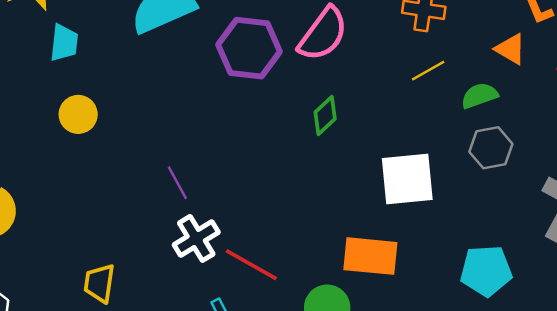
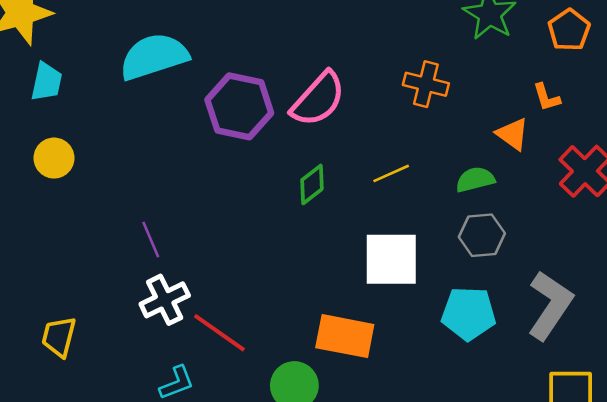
yellow line: (428, 71) -> (391, 173), moved
cyan pentagon: (486, 271) -> (469, 314), moved

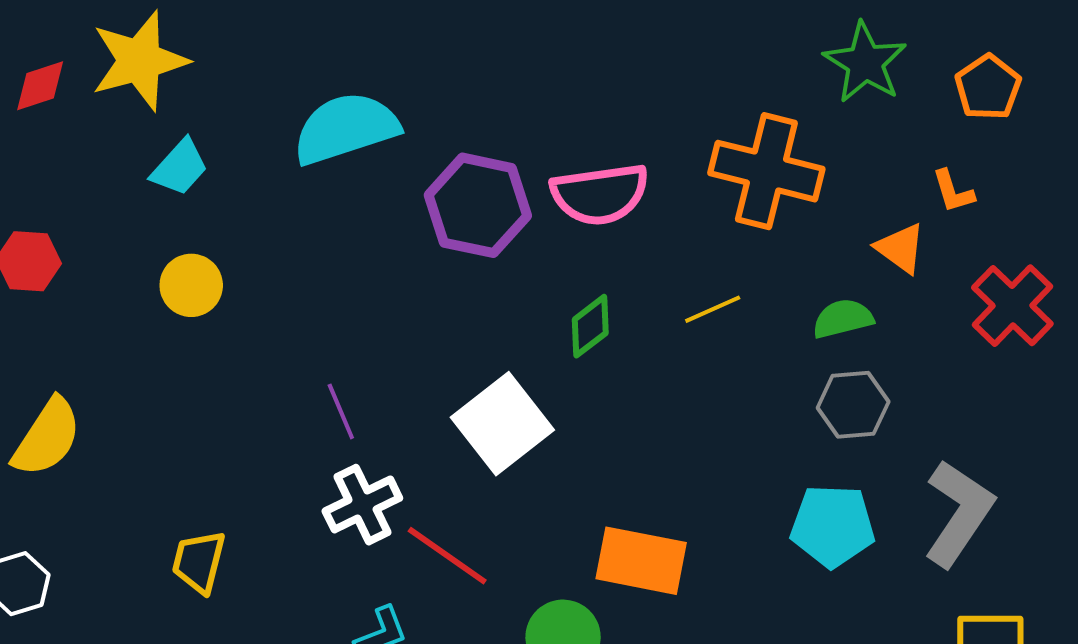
cyan trapezoid: (47, 82) -> (180, 167), turned 30
orange cross: (426, 84) -> (766, 171), size x1.6
pink semicircle: (318, 99) -> (600, 194), turned 40
white square: (391, 259) -> (502, 424), moved, turned -38

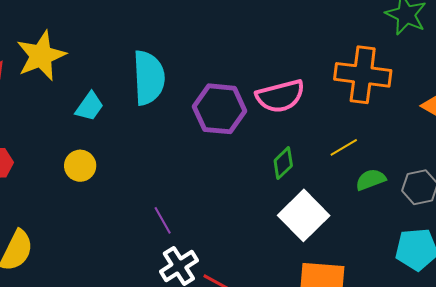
cyan semicircle: (346, 128) -> (149, 78), turned 112
cyan trapezoid: (180, 167) -> (89, 106), moved
green semicircle: (843, 319) -> (371, 180), moved
white square: (502, 424) -> (304, 215), moved

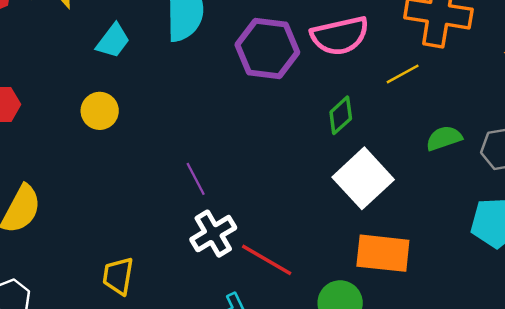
yellow line: (344, 147) -> (403, 74), moved

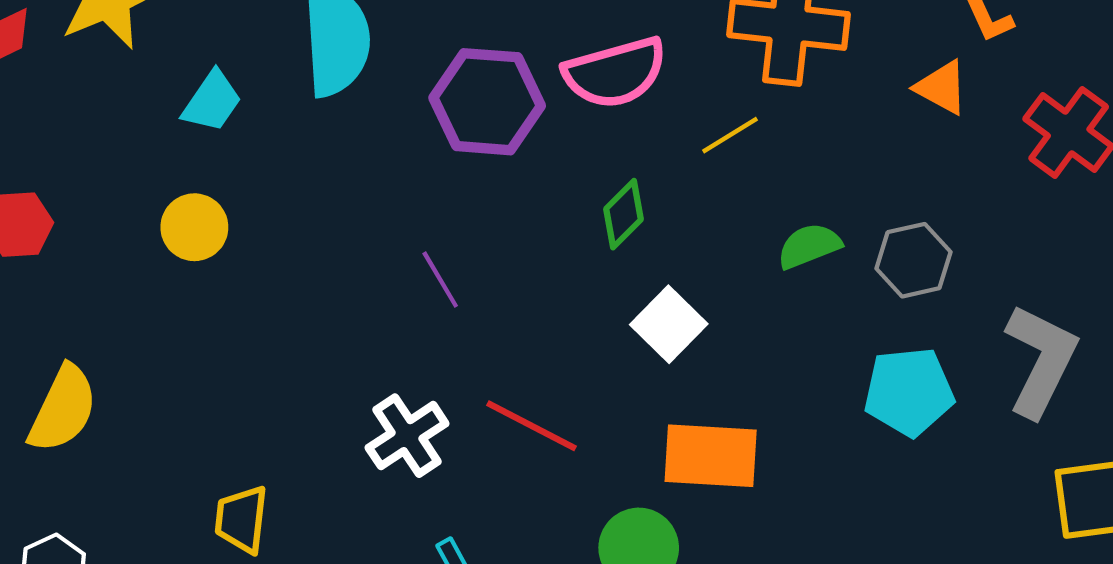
white square: (363, 178) -> (669, 324), size x0.7
purple line: (196, 179) -> (440, 280), moved
red line: (267, 260) -> (532, 426), moved

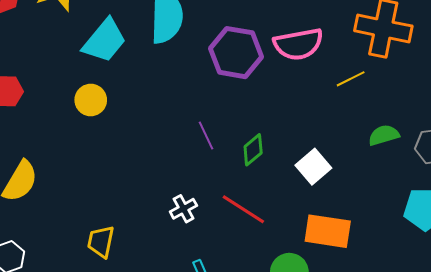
cyan trapezoid: (212, 102) -> (104, 41), size x1.5
green diamond: (624, 214) -> (253, 150), moved
white cross: (407, 436) -> (183, 209), size x0.7

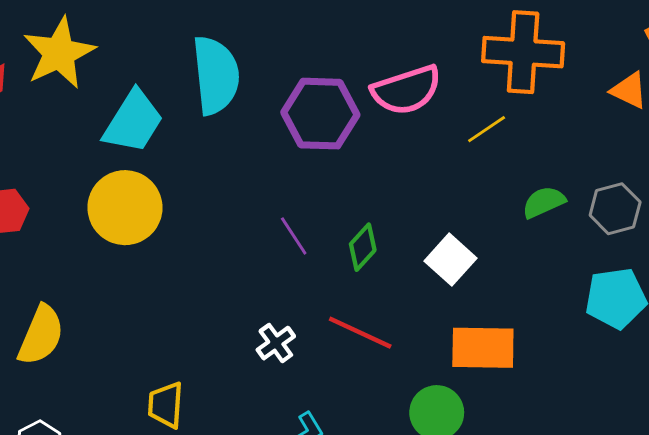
yellow circle: (91, 100) -> (125, 208), size x1.6

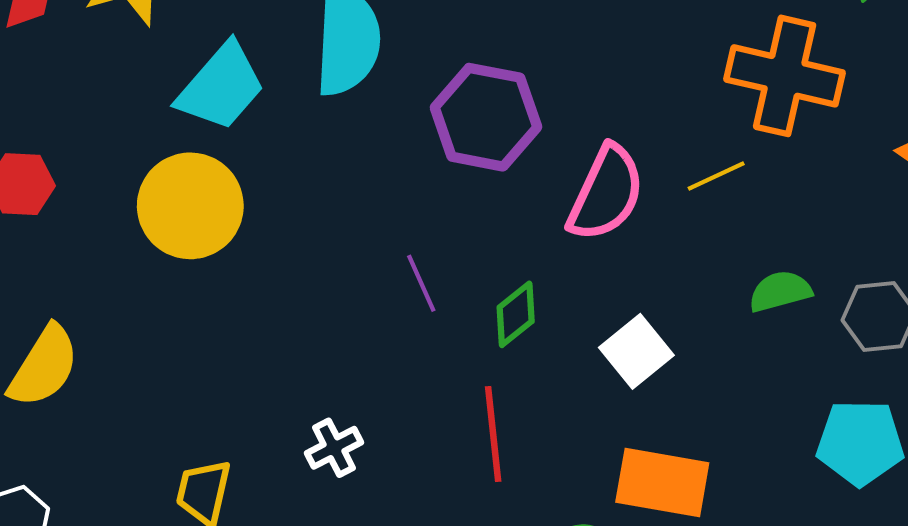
pink semicircle: (406, 90) -> (606, 193), moved, turned -56
red line: (360, 333) -> (493, 434), turned 50
white cross: (276, 343) -> (334, 448), moved

